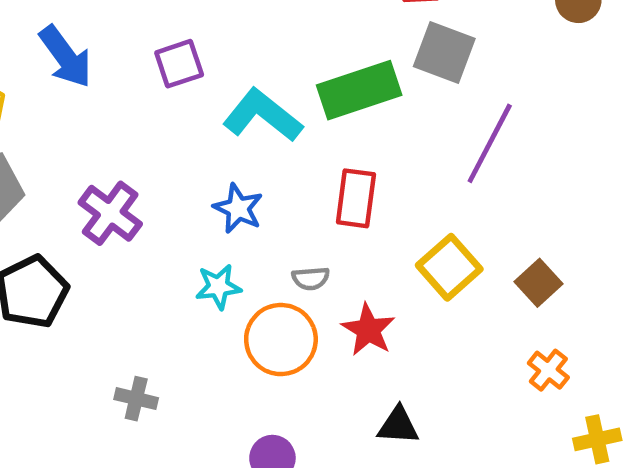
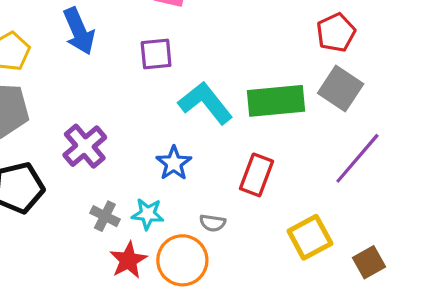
red star: (368, 330) -> (128, 260), moved
gray cross: (136, 399) -> (105, 216), moved

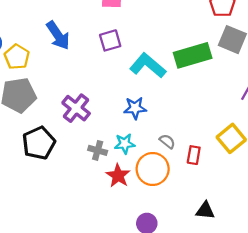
blue star: (174, 163) -> (135, 108), turned -30
red rectangle: (257, 175) -> (194, 155), moved, size x0.7
gray semicircle: (213, 223) -> (167, 141), turned -140

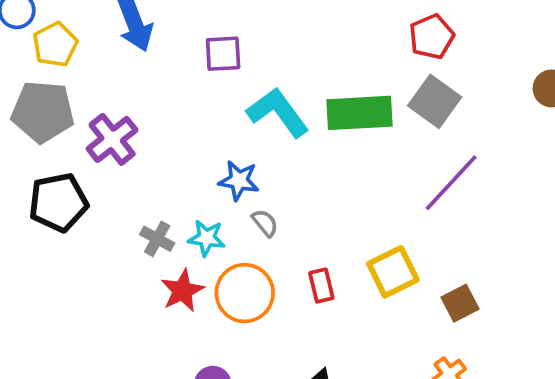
purple cross: (76, 108) -> (112, 139), moved
gray semicircle: (167, 141) -> (265, 223), moved
red rectangle: (194, 155) -> (321, 286), turned -36

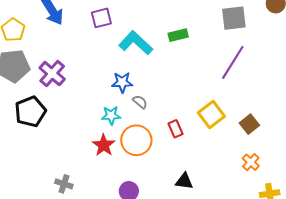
gray square: (435, 101) -> (234, 18), moved, turned -32
green rectangle: (359, 113) -> (178, 35), size x0.6
gray cross: (157, 239) -> (64, 184), moved

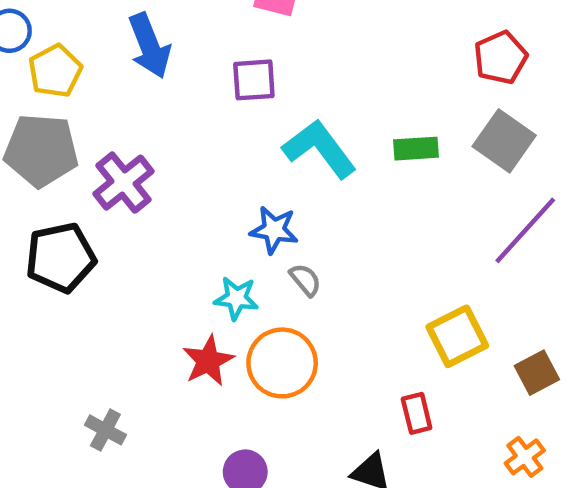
gray square: (234, 18) -> (504, 141), moved, turned 32
red rectangle: (175, 129) -> (417, 413), moved

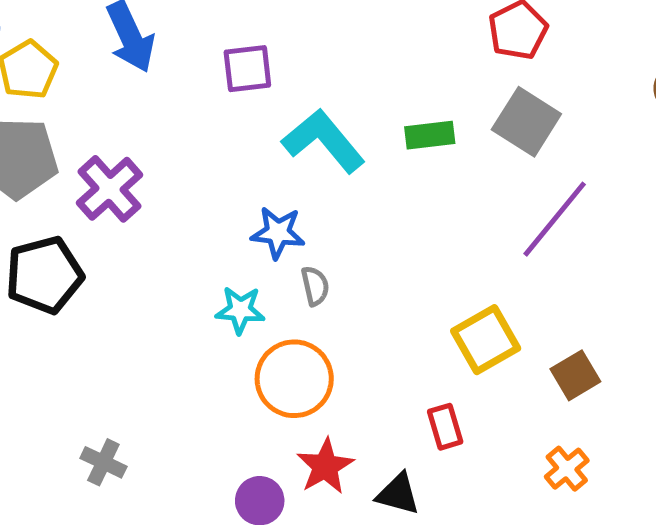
gray semicircle: (305, 280) -> (315, 286), turned 30
red star: (208, 361) -> (325, 466), moved

